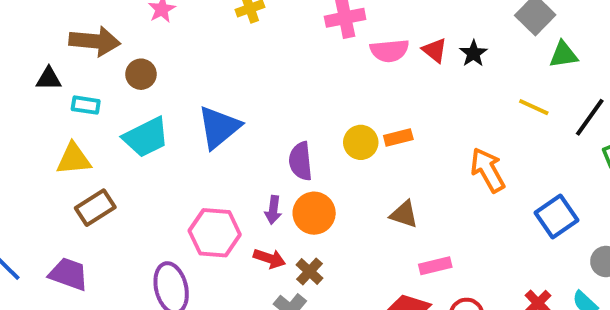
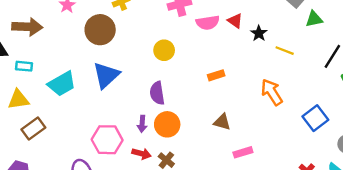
black star: (473, 53) -> (259, 33), moved
brown circle: (141, 74) -> (100, 30), moved, size x1.6
yellow line: (534, 107) -> (285, 51), moved
yellow circle: (361, 142) -> (164, 50), moved

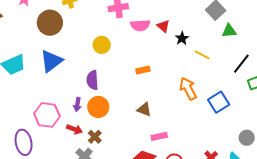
blue square: (315, 118) -> (219, 102), moved

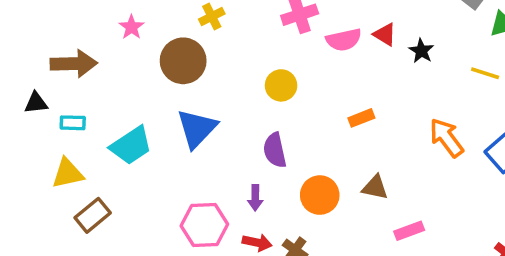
yellow line: (202, 55) -> (485, 73), moved
orange circle: (98, 107) -> (320, 195), moved

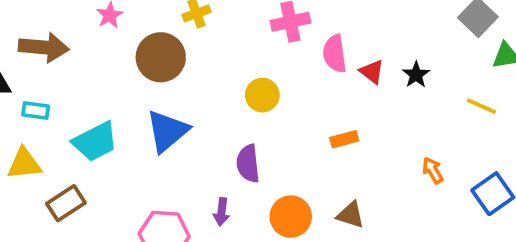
red triangle: (385, 34) -> (372, 72), moved
pink semicircle: (344, 40) -> (335, 54), turned 88
orange arrow: (446, 138) -> (433, 170), size x0.6
brown rectangle: (93, 215) -> (66, 203), moved

